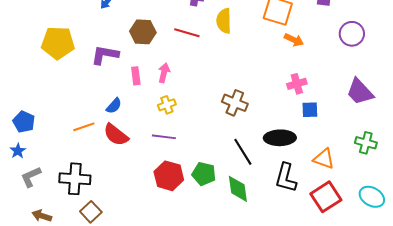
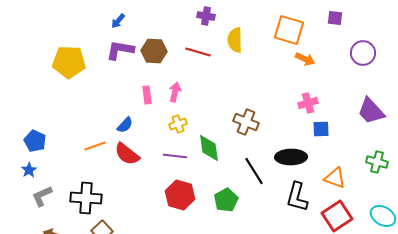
purple L-shape: (105, 55) -> (120, 50), moved
green pentagon: (204, 174) -> (226, 200), moved, turned 30
green diamond: (238, 189) -> (209, 148), moved

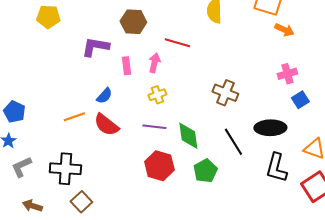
purple L-shape: (120, 50) -> (95, 47), moved
red line: (198, 52) -> (177, 43), moved
yellow pentagon: (69, 62) -> (48, 17), moved, size x0.7
blue square: (321, 129) -> (300, 100), turned -30
green diamond: (209, 148) -> (188, 136), moved

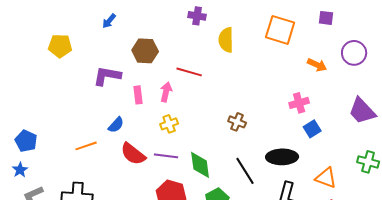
orange arrow: (284, 30) -> (317, 65), moved
brown cross: (225, 93) -> (237, 122), size x0.7
red semicircle: (106, 125) -> (133, 154), moved

